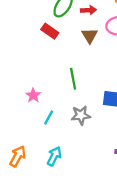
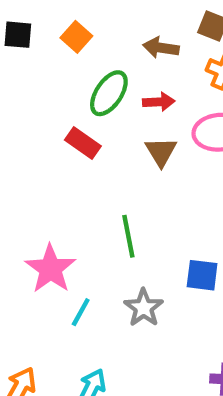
pink star: (33, 95) -> (50, 269), size x1.6
gray star: (81, 115) -> (144, 308), turned -30

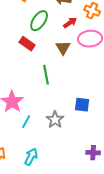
red arrow: (159, 102) -> (70, 23), moved, turned -32
green line: (128, 236) -> (46, 75), moved

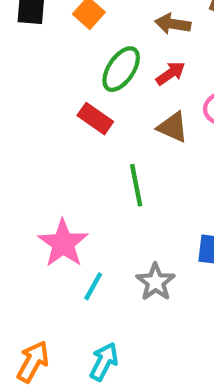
red arrow: (70, 23) -> (171, 73), moved
brown triangle: (63, 48) -> (173, 127), turned -35

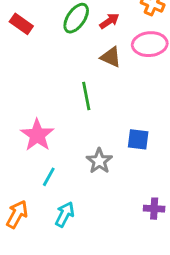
red rectangle: (95, 119) -> (21, 24), moved
cyan line: (93, 286) -> (49, 177), moved

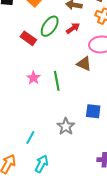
red rectangle: (21, 24) -> (28, 38), moved
brown triangle: (111, 57) -> (84, 64), moved
pink star: (37, 135) -> (33, 78), moved, size x0.6

